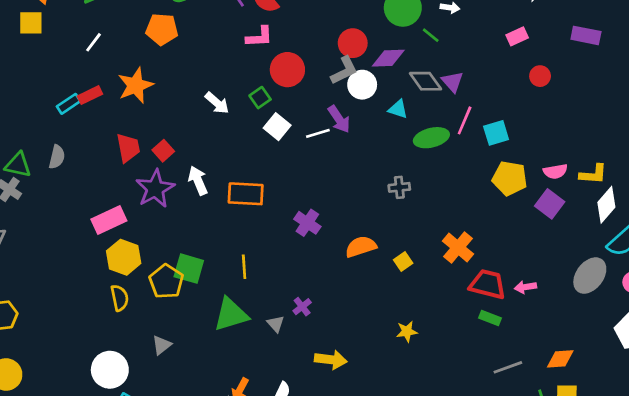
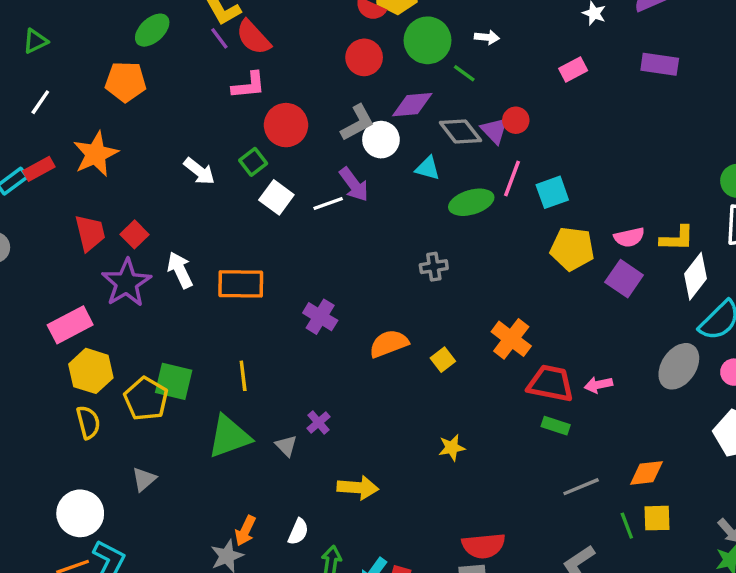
red circle: (353, 43) -> (364, 57), moved
red circle: (540, 76) -> (516, 120), moved

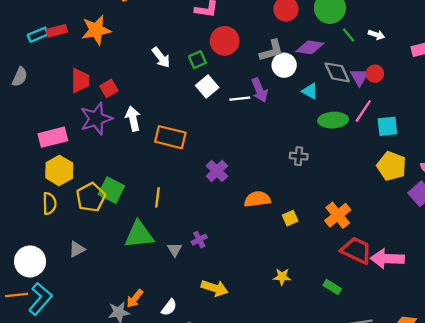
white arrow: (487, 37) -> (376, 35), moved
pink arrow: (598, 385) -> (387, 259), size x1.8
green rectangle: (556, 426) -> (332, 287), moved

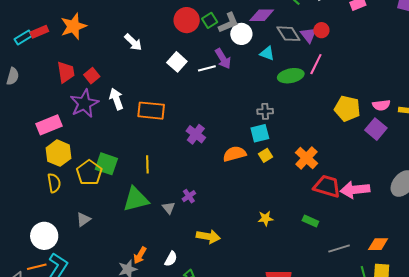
green square: (197, 60) -> (210, 20), moved
cyan square: (387, 126) -> (260, 133), moved
yellow square: (290, 218) -> (265, 155), moved

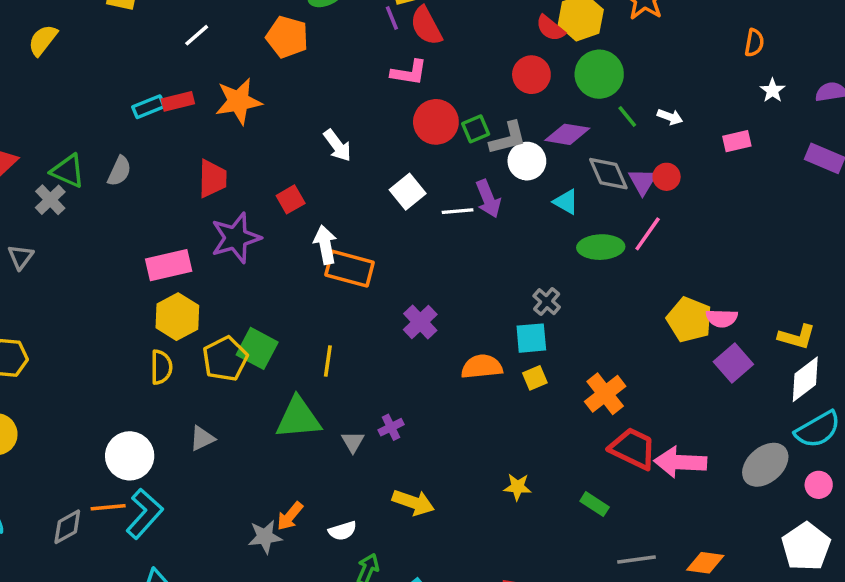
red square: (92, 76) -> (291, 199), moved
white arrow: (116, 99) -> (325, 245), moved
pink semicircle: (381, 105) -> (722, 318), moved
gray cross: (265, 111) -> (547, 302), turned 35
white semicircle: (171, 259) -> (342, 531), turned 35

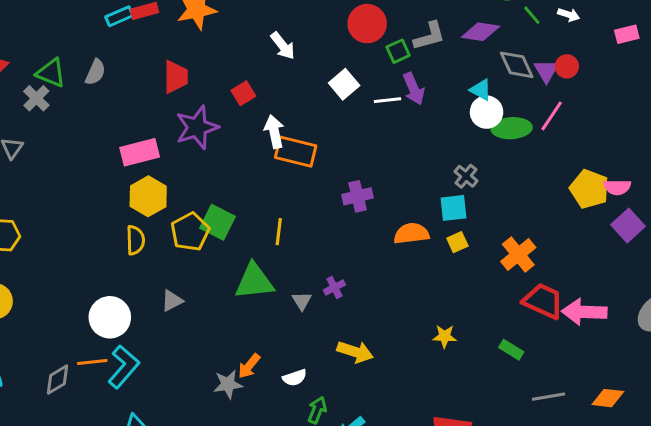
green square: (476, 129) -> (398, 51), moved
white circle: (527, 161) -> (487, 112), moved
purple cross: (420, 322) -> (358, 196), turned 32

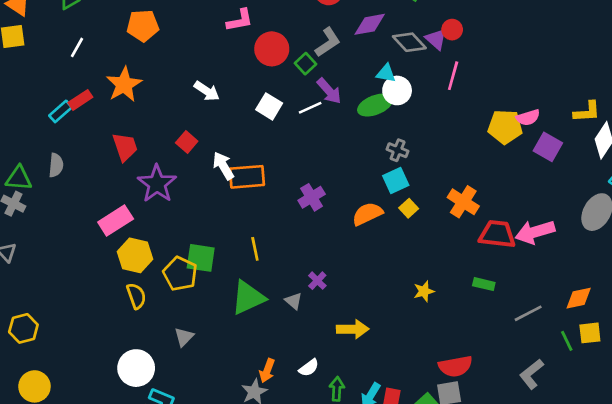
green ellipse: (512, 128) -> (375, 105), moved

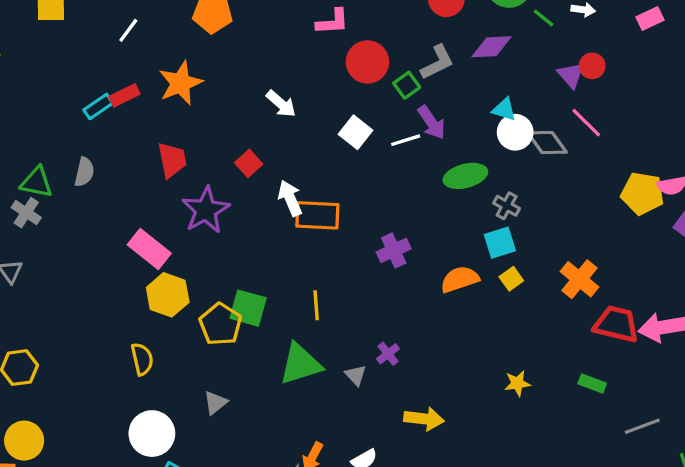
gray diamond: (409, 42) -> (547, 143), moved
pink line: (453, 76) -> (586, 123), turned -68
green ellipse: (375, 105) -> (465, 176), moved
pink rectangle: (116, 221) -> (149, 249), turned 64
yellow semicircle: (136, 296) -> (142, 359), moved

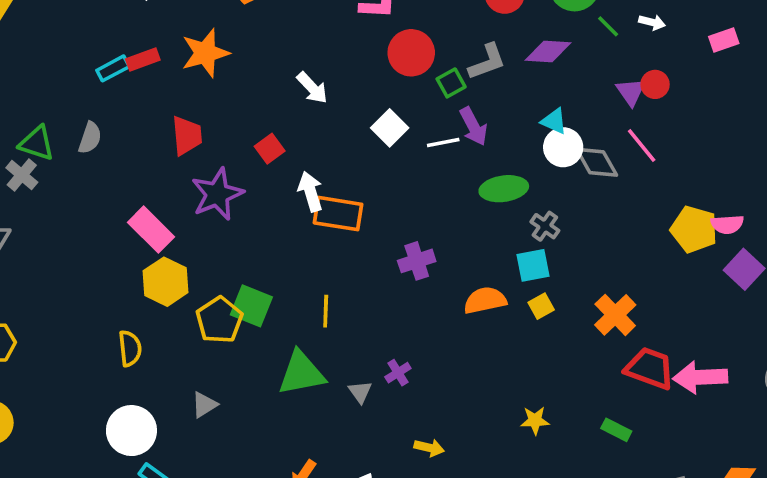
yellow arrow: (424, 419) -> (429, 448), size x0.7

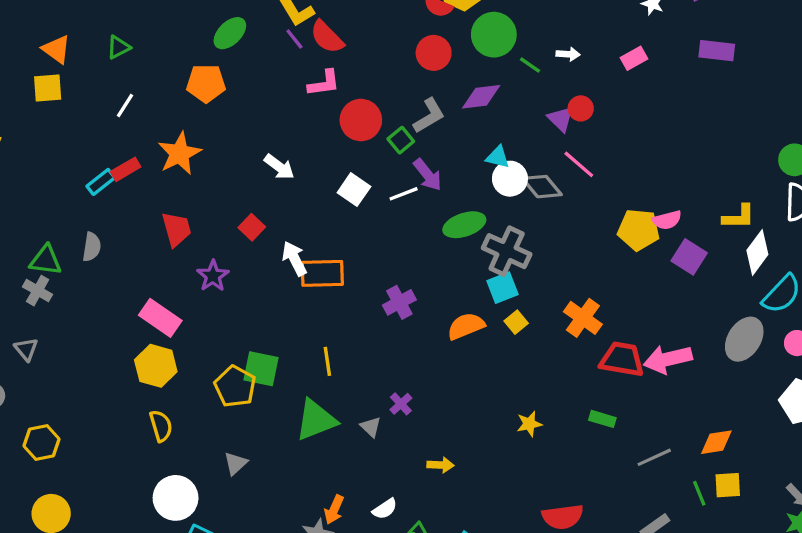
purple star: (217, 194) -> (213, 276), size x0.7
gray cross: (545, 226) -> (507, 251), size x1.8
yellow hexagon: (166, 282) -> (156, 366), moved

